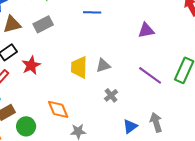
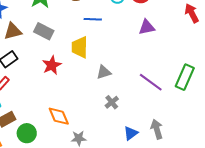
gray rectangle: (43, 24) -> (44, 31), turned 54
purple triangle: (146, 30) -> (147, 27), moved
red star: (31, 65) -> (52, 65), moved
yellow trapezoid: (79, 67) -> (80, 47), moved

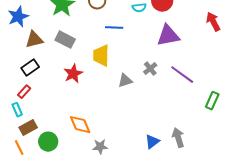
purple triangle: (147, 27) -> (168, 36), size x1.4
green rectangle: (185, 77) -> (212, 101), moved, size x0.7
purple line: (151, 82) -> (182, 75), moved
gray cross: (112, 102) -> (150, 69), moved

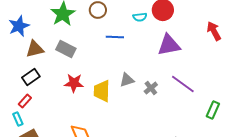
yellow trapezoid: (101, 56) -> (102, 91), moved
gray cross: (150, 69) -> (151, 88), moved
red star: (73, 74) -> (74, 83), turned 30
gray triangle: (125, 81) -> (127, 80), moved

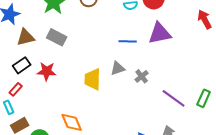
blue line: (115, 37) -> (128, 41), moved
red star: (74, 83) -> (47, 71), moved
purple line: (183, 84) -> (174, 98), moved

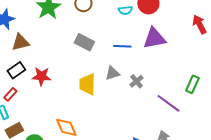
gray rectangle: (57, 37) -> (84, 42), moved
green rectangle: (204, 98) -> (192, 84), moved

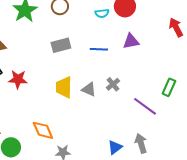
purple triangle: (154, 38) -> (131, 41), size x0.7
gray rectangle: (84, 42) -> (61, 45), turned -42
gray triangle: (112, 73) -> (89, 89), moved, turned 42

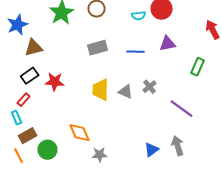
green rectangle: (169, 87) -> (198, 67), moved

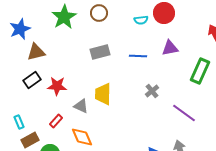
green rectangle: (198, 67) -> (200, 71), size x1.4
gray triangle: (126, 92) -> (81, 106), moved
red rectangle: (24, 100) -> (56, 121), moved

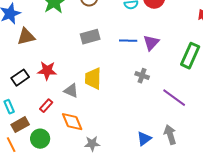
purple triangle: (170, 48) -> (151, 43), moved, turned -36
black rectangle: (32, 80) -> (20, 78), moved
gray cross: (152, 91) -> (142, 76), turned -32

